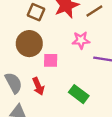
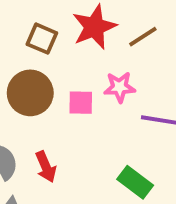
pink square: (51, 60) -> (81, 103), moved
green rectangle: (79, 94) -> (135, 182), moved

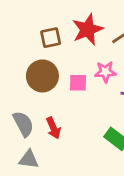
brown square: (42, 39) -> (51, 38), turned -35

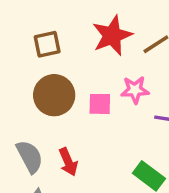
brown square: (51, 38) -> (47, 44), moved

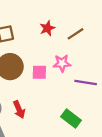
red star: (112, 35) -> (47, 28), size x0.6

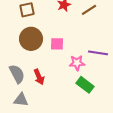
pink star: (62, 63) -> (77, 63), moved

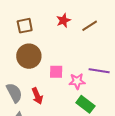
pink square: (57, 44) -> (56, 72), moved

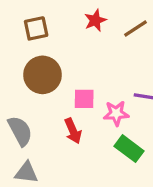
red arrow: (37, 96) -> (73, 131), moved

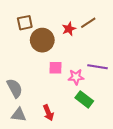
red star: (95, 20) -> (69, 29), moved
brown circle: (43, 75) -> (42, 40), moved
red arrow: (73, 131) -> (48, 113), moved

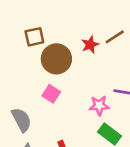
pink square: (56, 68) -> (51, 94), moved, turned 32

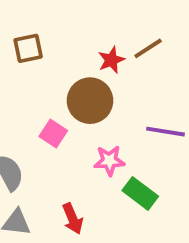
brown circle: (56, 59) -> (90, 101), moved
pink star: (99, 106) -> (109, 161), moved

